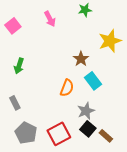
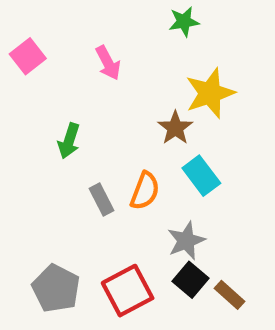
pink arrow: (50, 19) -> (108, 63), moved
yellow star: (110, 41) -> (210, 93), moved
green arrow: (19, 66) -> (69, 141), moved
gray rectangle: (15, 103) -> (102, 199), moved

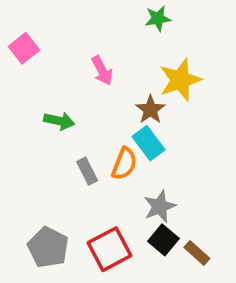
pink arrow: (108, 63) -> (102, 71), moved
green arrow: (69, 141) -> (59, 121), turned -96
cyan rectangle: (201, 176) -> (149, 143), moved

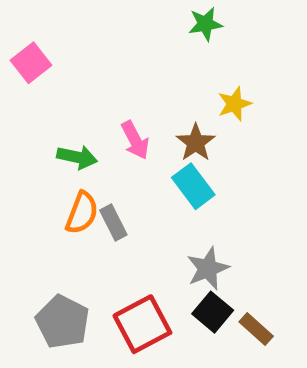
pink arrow: (102, 71) -> (135, 140), moved
yellow star: (180, 80) -> (234, 104), size x0.6
orange semicircle: (124, 164) -> (82, 213), moved

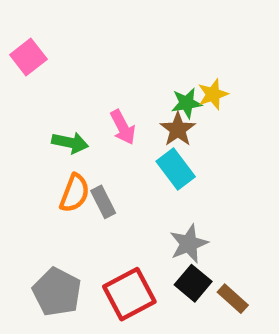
green star: (205, 24) -> (187, 103), moved

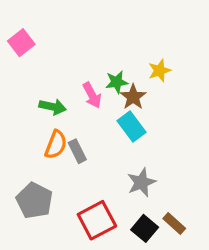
green star: (187, 103) -> (117, 82), moved
black square: (193, 283) -> (145, 228), moved
gray pentagon: (57, 292) -> (34, 201), moved

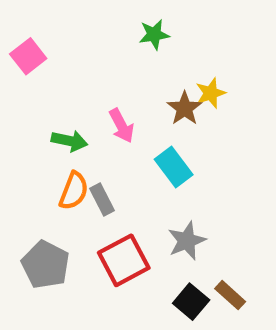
green star: (117, 82) -> (154, 34), moved
brown star: (133, 97) -> (185, 108), moved
red square: (97, 220) -> (124, 260), moved

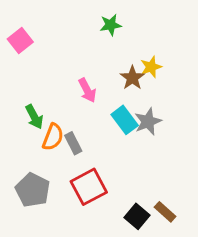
green arrow: (69, 141) -> (34, 117), moved, turned 50
gray star: (187, 241) -> (148, 121), moved

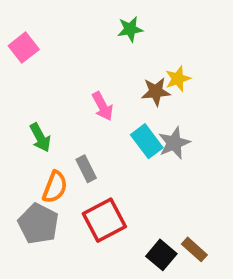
brown star: (132, 78) -> (156, 92), turned 30
orange semicircle: (53, 137) -> (55, 187), moved

